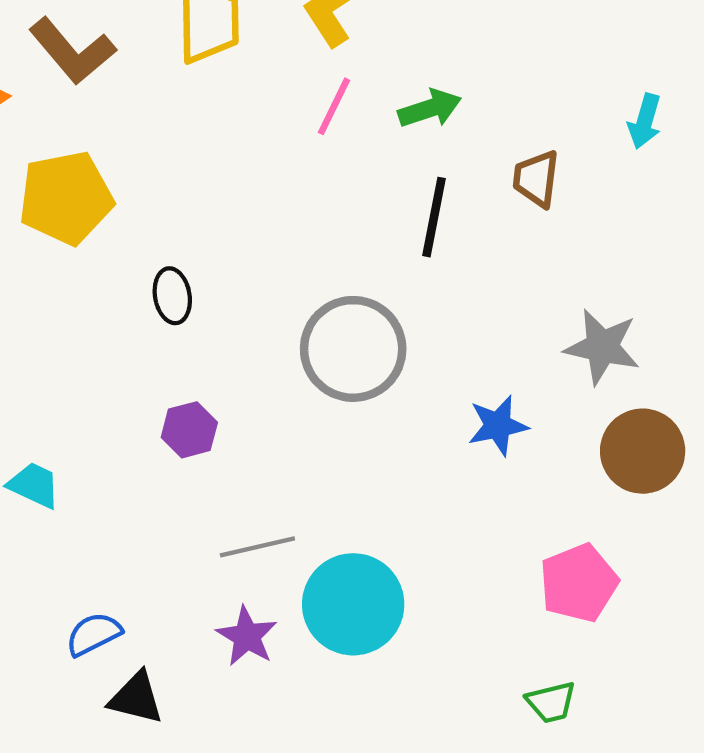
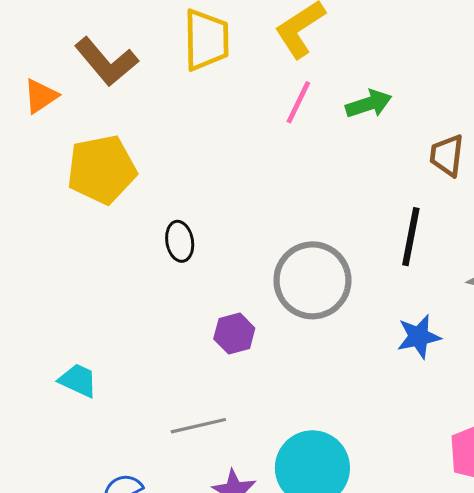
black line: (434, 217) -> (411, 237), moved
purple hexagon: (189, 430) -> (234, 334), moved
gray line: (257, 547) -> (198, 426), moved

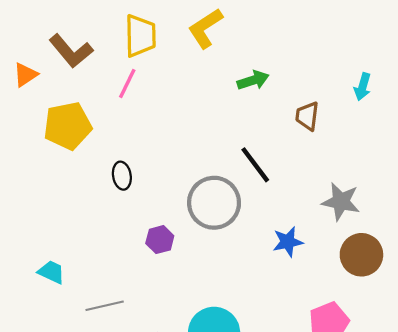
pink line: (298, 102) -> (127, 83), moved
black line: (411, 237) -> (255, 165), moved, turned -48
gray line: (198, 426) -> (105, 306), moved

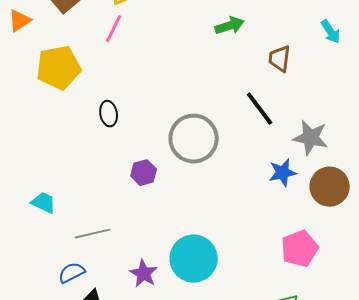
cyan arrow: (363, 87) -> (331, 32), turned -50
black line: (255, 165) -> (260, 109), moved
blue star: (288, 242) -> (283, 173), moved

